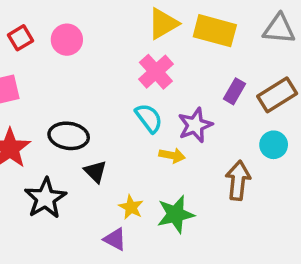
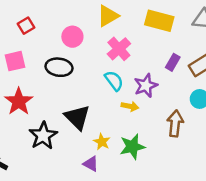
yellow triangle: (163, 24) -> (108, 16), moved
pink circle: (67, 40) -> (72, 37), moved
black ellipse: (69, 136) -> (59, 67), moved
black triangle: (95, 171) -> (77, 117), size x1.6

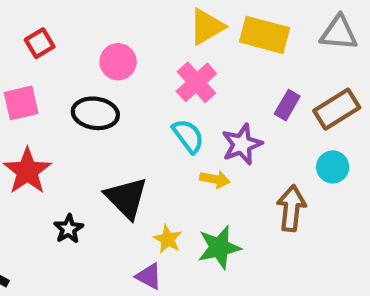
yellow triangle: (108, 16) -> (207, 27), moved
black star: (43, 136) -> (69, 229), size x0.6

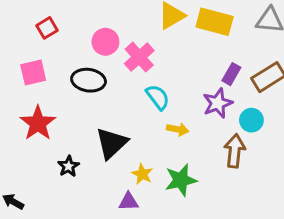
pink cross: (196, 82) -> (139, 57), moved
purple star: (242, 144) -> (218, 103), moved
cyan circle: (333, 167) -> (251, 120), moved
black triangle: (126, 198) -> (112, 143), turned 32
purple triangle: (149, 276) -> (128, 202), turned -30

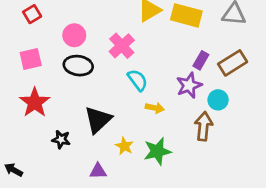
red square: (47, 28) -> (32, 14), moved
pink circle: (105, 42) -> (74, 35), moved
black star: (69, 166) -> (61, 139), turned -30
purple triangle: (128, 202) -> (98, 171), moved

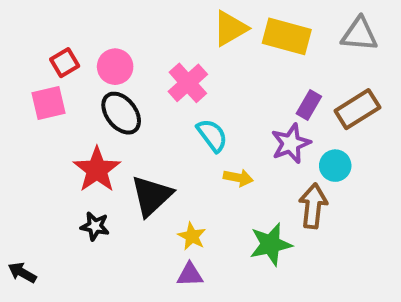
red square: (32, 14) -> (65, 63), moved
black ellipse: (78, 66) -> (121, 113), turned 44
red star: (35, 103) -> (97, 170), moved
green star: (157, 151) -> (271, 244), moved
purple triangle: (98, 171) -> (190, 275), moved

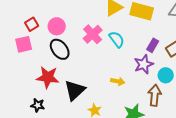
cyan semicircle: (212, 135) -> (117, 39), moved
red star: (97, 170) -> (48, 77), turned -30
black star: (95, 226) -> (38, 105), moved

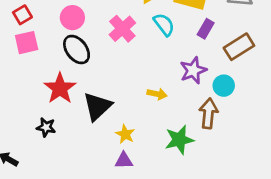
red square: (32, 24) -> (22, 15), moved
cyan semicircle: (117, 39) -> (164, 25), moved
purple rectangle: (153, 45) -> (206, 29), moved
red star: (48, 77) -> (60, 88), turned 30

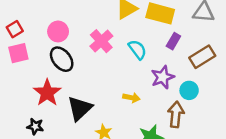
cyan semicircle: (164, 25) -> (137, 50), moved

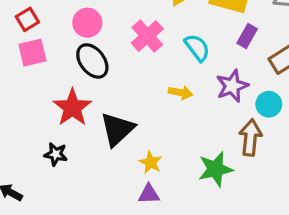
yellow arrow: (131, 98) -> (181, 93), moved

